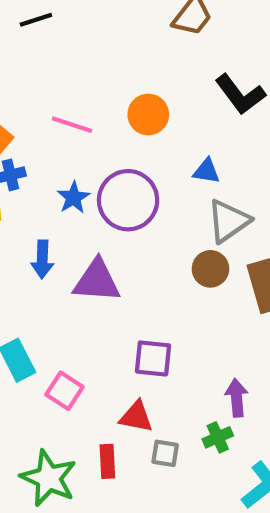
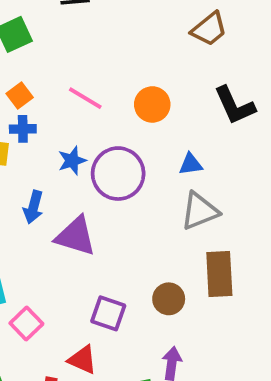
blue triangle: (206, 171) -> (191, 164), turned -30
brown circle: (210, 269) -> (169, 299), moved

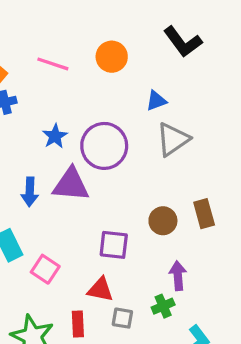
blue star: (72, 161) -> (55, 136), moved
purple circle: (118, 174) -> (104, 146), moved
blue arrow: (33, 207) -> (30, 192), moved
brown rectangle: (219, 274) -> (204, 214), moved, size x0.7

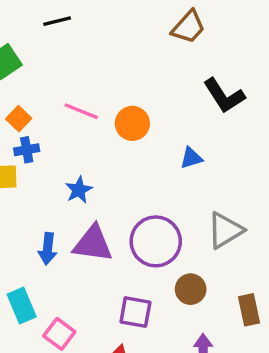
orange circle: (112, 57) -> (132, 123), moved
gray triangle: (173, 139) -> (225, 230), moved
purple circle: (104, 146) -> (156, 241), moved
brown rectangle: (204, 214) -> (249, 310), moved

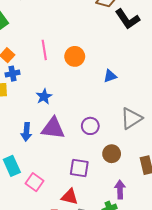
black L-shape: (224, 96) -> (127, 19), moved
pink line: (81, 111) -> (44, 50), turned 60
purple circle: (156, 241) -> (90, 126), size x0.6

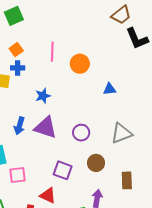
pink square: (35, 182) -> (18, 175), turned 36

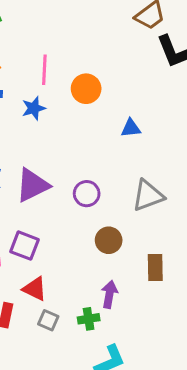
blue star: (43, 96) -> (34, 108), moved
purple triangle: (45, 127) -> (32, 185), turned -45
purple square: (63, 170) -> (25, 246), moved

